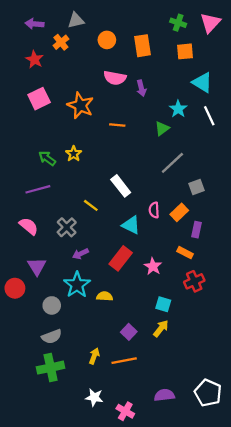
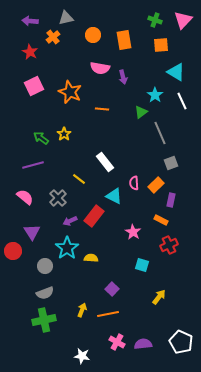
gray line: (172, 163) -> (160, 133), moved, turned -70
red rectangle: (121, 258) -> (94, 216), moved
yellow arrow: (161, 328) -> (159, 297), moved
white star: (94, 397) -> (82, 356), moved
pink cross: (125, 411) -> (117, 342), moved

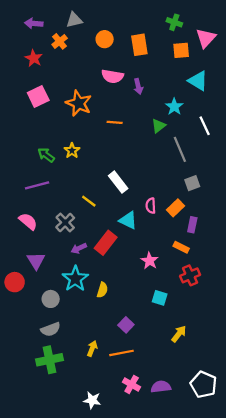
pink triangle: (183, 20) -> (206, 38), moved
white line: (182, 101) -> (205, 126), moved
yellow semicircle: (91, 258) -> (102, 290), turned 104

